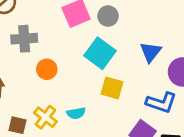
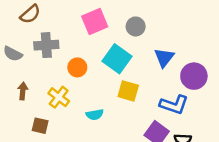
gray circle: (108, 16) -> (136, 26), moved
orange circle: (47, 69) -> (77, 67), moved
yellow cross: (45, 117) -> (59, 97), moved

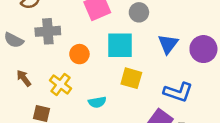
cyan square: (117, 59) -> (120, 45), turned -36
purple circle: (194, 76) -> (203, 49), moved
brown arrow: (23, 91) -> (24, 78), turned -42

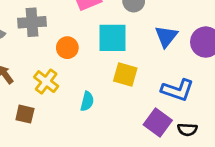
cyan semicircle: (97, 102) -> (87, 101), turned -66

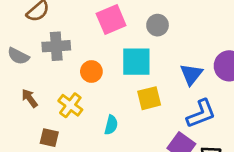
blue triangle: (166, 36) -> (191, 74), moved
yellow square: (125, 74) -> (149, 98), turned -30
blue L-shape: (177, 90) -> (201, 114), turned -40

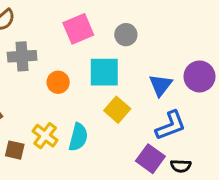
yellow square: (149, 98) -> (117, 110), turned -35
yellow cross: (70, 105) -> (45, 136), moved
cyan semicircle: (111, 125) -> (78, 137), size x1.4

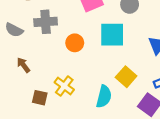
yellow square: (117, 110) -> (126, 77), moved
cyan semicircle: (78, 137) -> (104, 97), moved

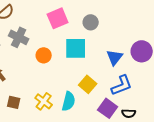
gray cross: (46, 22) -> (19, 37), turned 30
yellow cross: (64, 86) -> (44, 101), moved

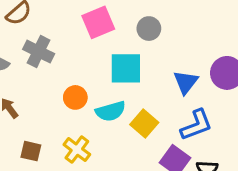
orange circle: (44, 55) -> (75, 97), moved
cyan semicircle: (69, 101) -> (111, 111), moved, turned 60

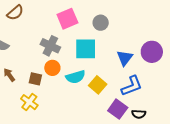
gray cross: (39, 51) -> (50, 46), moved
yellow cross: (77, 150) -> (29, 102), moved
brown square: (31, 151) -> (35, 79), moved

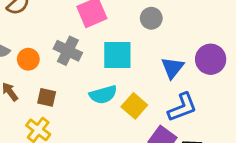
gray circle: (101, 23) -> (151, 18), moved
orange circle: (52, 68) -> (28, 59), moved

